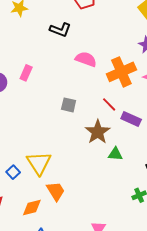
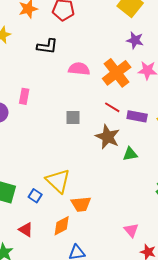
orange trapezoid: (56, 191) -> (81, 204), turned 130

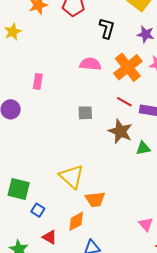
black L-shape: (47, 46) -> (107, 28), moved, turned -80
pink rectangle: (24, 96) -> (38, 81), moved
blue square: (35, 196) -> (38, 210), moved
red triangle: (26, 230) -> (50, 237), moved

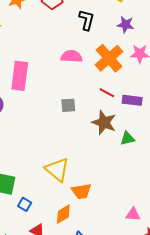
pink rectangle: (38, 81) -> (20, 76), size x1.8
pink triangle: (146, 224) -> (133, 214), turned -42

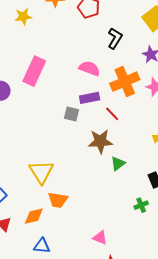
purple rectangle: (132, 100) -> (90, 98), moved, turned -36
brown star: (104, 122) -> (100, 141), turned 30
green triangle: (127, 138) -> (118, 164), turned -42

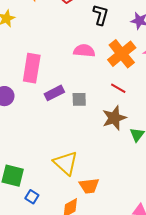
purple rectangle: (90, 98) -> (54, 93), moved

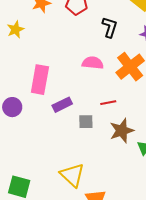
red line: (118, 88) -> (108, 103), moved, turned -42
gray square: (79, 99) -> (86, 122), moved

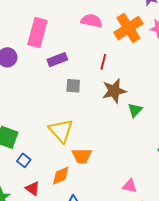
red line: (108, 103) -> (103, 62), turned -70
gray square: (86, 122) -> (73, 86), moved

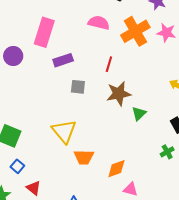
blue square: (24, 160) -> (17, 166), moved
orange diamond: (61, 176) -> (116, 169), moved

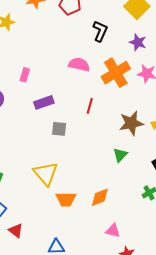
pink rectangle: (44, 32) -> (25, 75), size x0.5
brown star: (119, 94) -> (131, 123), moved
orange diamond: (116, 169) -> (100, 197), moved

